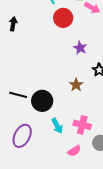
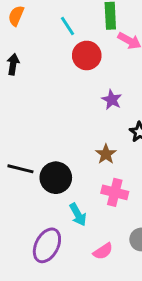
pink cross: (82, 125) -> (115, 192), moved
purple ellipse: (22, 136) -> (47, 245), moved

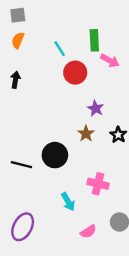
brown star: (106, 154) -> (86, 134), moved
black circle: (56, 178) -> (55, 155), moved
purple ellipse: (47, 245) -> (23, 227), moved

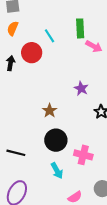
red circle: (75, 73) -> (32, 53), moved
brown star: (86, 134) -> (50, 111), moved
black circle: (55, 155) -> (56, 140), moved
black line: (21, 165) -> (16, 153), moved

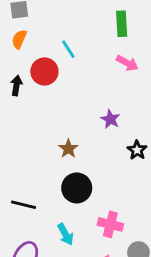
green rectangle: (80, 28) -> (122, 24), moved
pink cross: (83, 155) -> (110, 224), moved
cyan arrow: (57, 171) -> (66, 234), moved

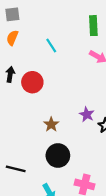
red circle: (44, 71) -> (32, 82), moved
purple star: (110, 119) -> (87, 114), moved

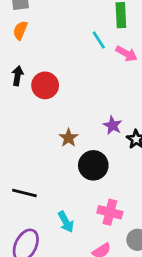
cyan line: (51, 46) -> (99, 40), moved
black circle: (58, 156) -> (93, 165), moved

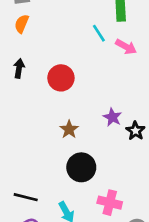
red circle: (45, 85) -> (61, 78), moved
black circle: (93, 165) -> (81, 167), moved
black line: (24, 193) -> (26, 197), moved

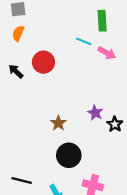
cyan line: (99, 33) -> (84, 41), turned -35
black arrow: (19, 68) -> (16, 71), turned -56
red circle: (61, 78) -> (43, 62), moved

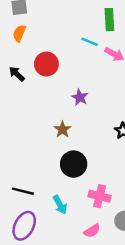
purple star: (95, 113) -> (80, 97), moved

